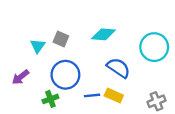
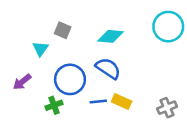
gray square: (61, 39) -> (63, 30), moved
cyan circle: (154, 47) -> (168, 27), moved
blue semicircle: (118, 68) -> (108, 68), moved

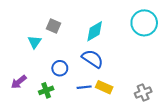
cyan diamond: (111, 36) -> (95, 31), turned -35
blue circle: (70, 79) -> (60, 68), size x0.6
purple arrow: (22, 82) -> (19, 82), moved

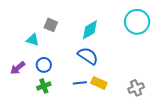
cyan triangle: (35, 42) -> (33, 40), turned -48
blue circle: (60, 68) -> (44, 65), moved
purple arrow: (19, 82) -> (18, 68), moved

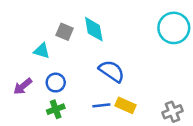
cyan diamond: (90, 30) -> (94, 29), moved, turned -70

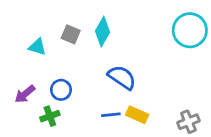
cyan diamond: (94, 29) -> (103, 32), turned 40
cyan triangle: (42, 51) -> (37, 47), moved
green cross: (56, 109) -> (50, 116), moved

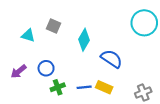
cyan diamond: (103, 32) -> (84, 40), moved
blue semicircle: (122, 77) -> (112, 59), moved
green cross: (50, 116) -> (58, 87), moved

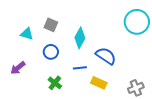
blue circle: (46, 68) -> (51, 52), moved
green cross: (58, 87) -> (55, 83), turned -32
blue line: (84, 87) -> (80, 68), moved

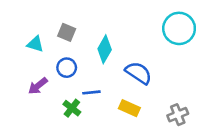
purple arrow: (18, 68) -> (38, 86), moved
blue line: (80, 68) -> (91, 92), moved

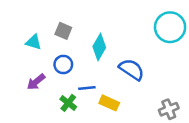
yellow rectangle: (129, 108) -> (109, 103), moved

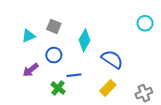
cyan circle: (170, 27) -> (145, 23), size x0.6
cyan triangle: (33, 42) -> (28, 36), turned -40
yellow rectangle: (109, 103) -> (108, 88), moved, turned -70

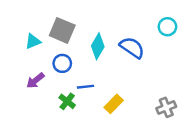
gray square: (54, 26) -> (62, 30), size x1.5
blue semicircle: (112, 59) -> (132, 48), moved
yellow rectangle: (108, 88) -> (114, 104), moved

